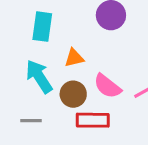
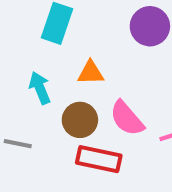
cyan arrow: (39, 76) -> (40, 88), size x0.7

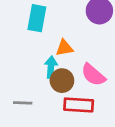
cyan arrow: (40, 88) -> (51, 67), moved, turned 35

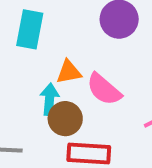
pink semicircle: (93, 75) -> (104, 89), moved

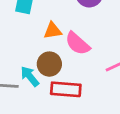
cyan arrow: (50, 99) -> (30, 76), moved, turned -45

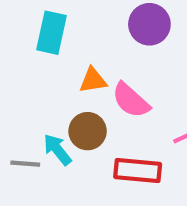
red rectangle: (66, 89) -> (138, 170), moved

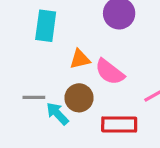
gray line: (25, 164) -> (34, 97), moved

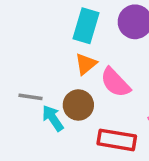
cyan rectangle: (46, 26) -> (86, 26), moved
orange triangle: (80, 59) -> (86, 64), turned -35

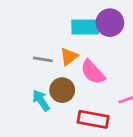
cyan rectangle: (86, 26) -> (85, 27), moved, turned 72
gray line: (30, 97) -> (43, 59), moved

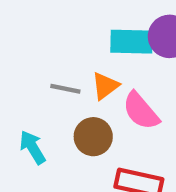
cyan arrow: (41, 101) -> (33, 147), moved

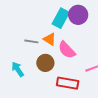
cyan rectangle: (132, 42) -> (61, 18), turned -60
orange triangle: (105, 86) -> (50, 39), turned -48

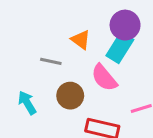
cyan rectangle: (61, 18) -> (120, 48), moved
orange triangle: (50, 39) -> (81, 40), moved

